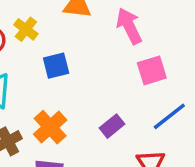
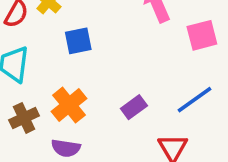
pink square: (152, 70) -> (202, 35), moved

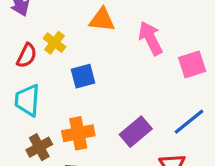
orange cross: (69, 105) -> (78, 133), turned 32
purple rectangle: (134, 107) -> (136, 132), size x1.4

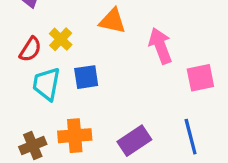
cyan trapezoid: (27, 100) -> (46, 84), moved
blue line: (189, 122) -> (191, 137), turned -72

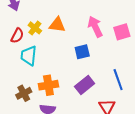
orange triangle: (112, 21) -> (57, 25), moved
blue square: (86, 77) -> (82, 52), moved
pink square: (200, 78) -> (122, 32), moved

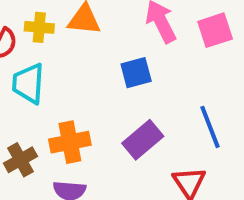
yellow cross: (35, 28) -> (39, 27), turned -32

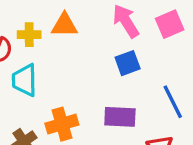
blue square: (136, 73) -> (128, 63), moved
purple rectangle: (143, 140) -> (120, 117), turned 48

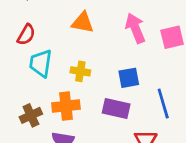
yellow cross: (29, 35) -> (80, 71), moved
blue square: (128, 63) -> (129, 78), moved

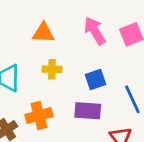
yellow cross: (80, 71) -> (52, 69), moved

